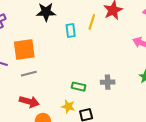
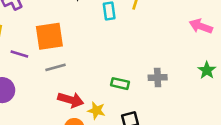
red arrow: (29, 102) -> (71, 100), moved
yellow star: (68, 106) -> (96, 111), moved

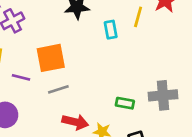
gray cross: (158, 77) -> (163, 95), size x1.5

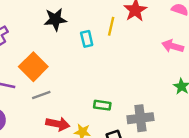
orange square: (51, 58) -> (33, 67), turned -32
gray cross: (163, 95) -> (140, 118), moved

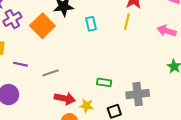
yellow line: (111, 26) -> (127, 22), moved
orange square: (33, 67) -> (42, 26), moved

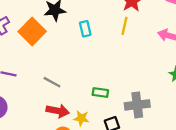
gray line: (51, 73) -> (52, 82), moved, turned 49

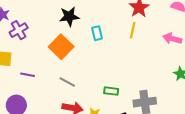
orange square: (32, 31) -> (61, 47), moved

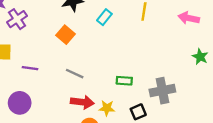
cyan rectangle: (97, 33) -> (104, 17), turned 56
orange square: (61, 47) -> (65, 35), size x0.7

